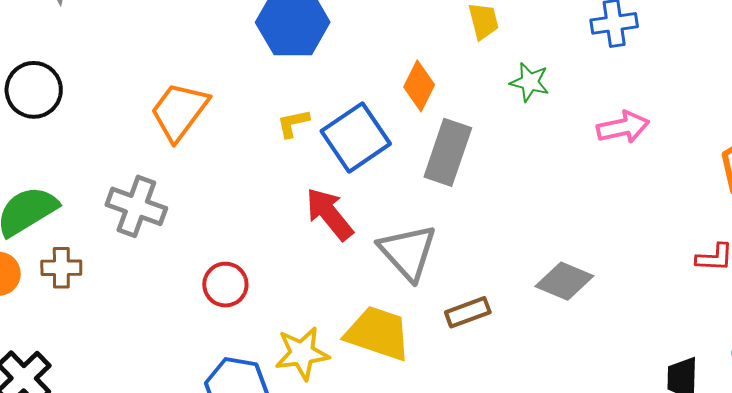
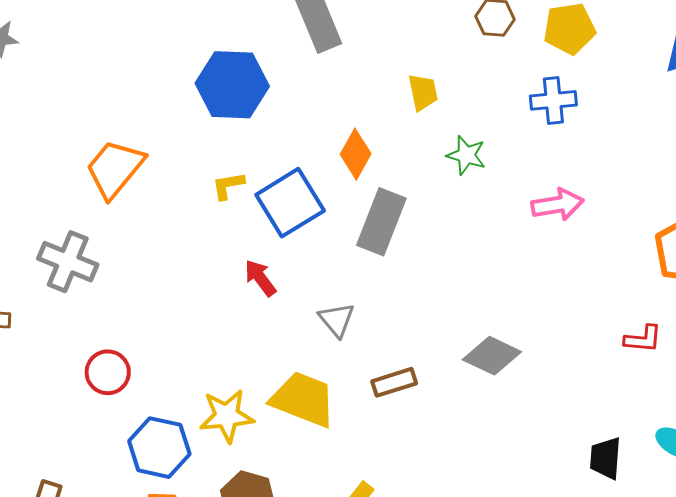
red arrow: (329, 214) -> (260, 278), size x0.7
gray triangle: (408, 252) -> (337, 320), size x0.6
red circle: (225, 285) -> (108, 372), moved

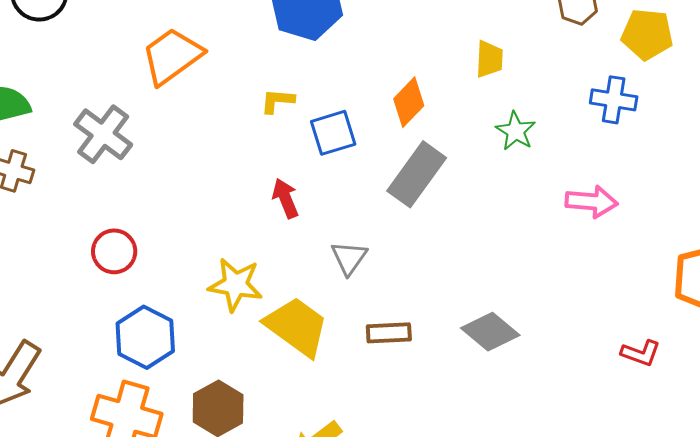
blue square: (290, 203) -> (333, 133), size x0.7
yellow star: (227, 416) -> (235, 285), moved

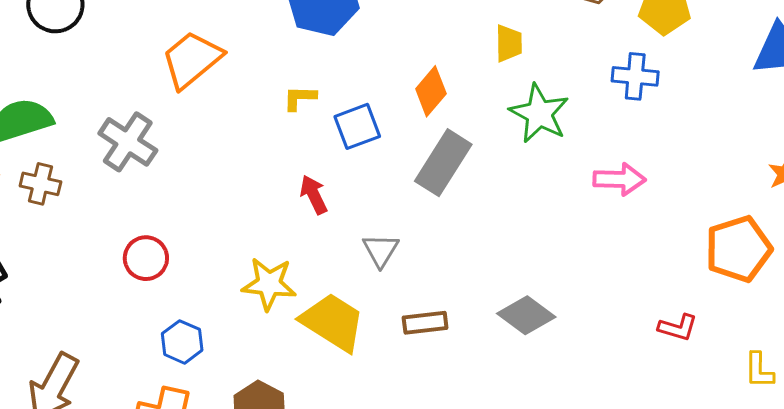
green star: (516, 131) -> (539, 114), size x1.5
blue hexagon: (145, 337) -> (182, 342), size x0.7

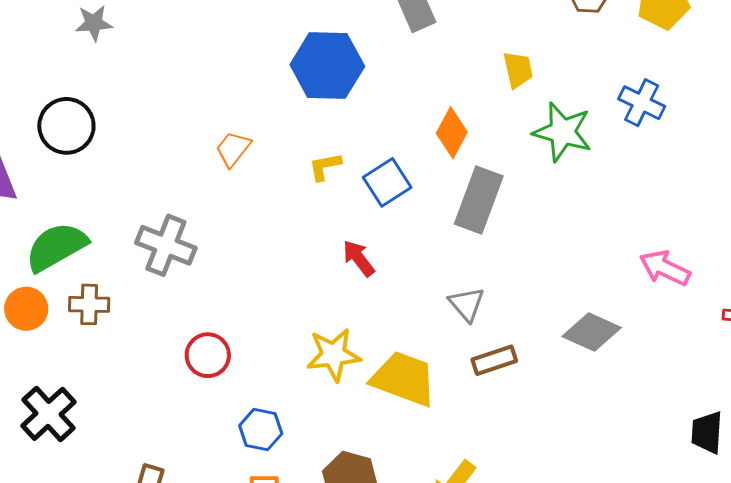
orange trapezoid: (192, 60) -> (233, 149), moved, size x0.6
blue cross: (635, 76) -> (642, 103), moved, turned 33
pink arrow: (619, 179) -> (665, 268), moved, turned -144
gray triangle: (381, 250) -> (467, 304), moved

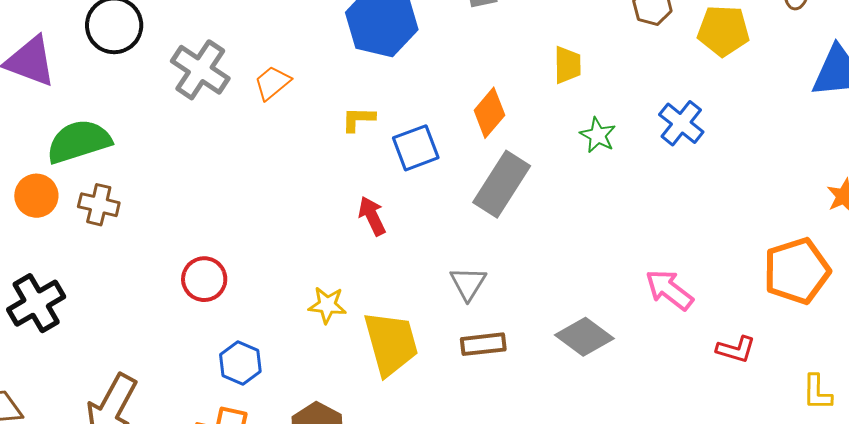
green star: (562, 132) -> (598, 135), size x0.6
gray cross: (166, 245) -> (200, 70), moved
yellow star: (334, 355) -> (327, 305), size x0.7
yellow trapezoid: (404, 379) -> (391, 343), turned 42

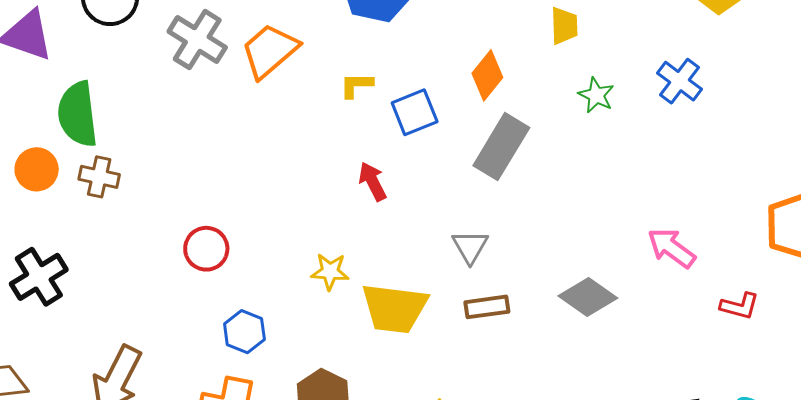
orange trapezoid: (272, 83) -> (270, 51), size x1.6
green semicircle: (79, 141) -> (78, 114), turned -78
yellow trapezoid: (391, 343) -> (395, 308), turned 114

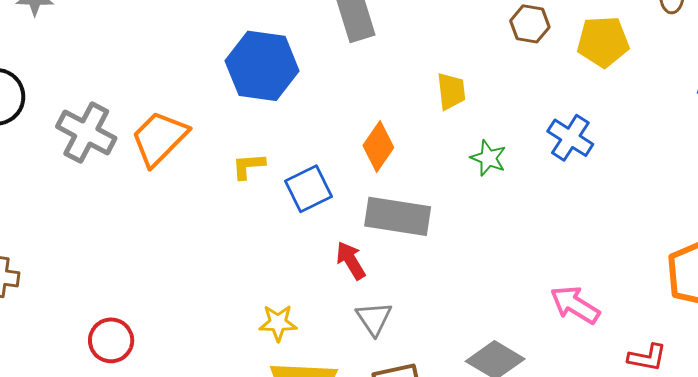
gray rectangle: (501, 147) -> (398, 216), turned 72
red arrow: (373, 181) -> (351, 261), moved
yellow star: (330, 272) -> (278, 323), moved

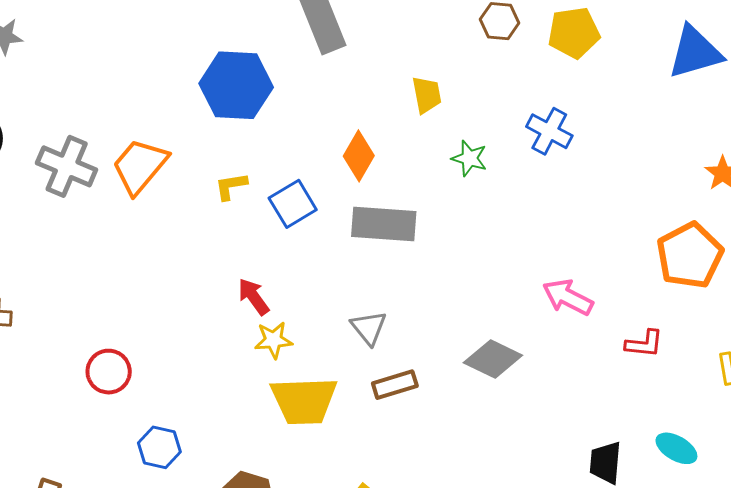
red arrow: (351, 261) -> (254, 297), moved

